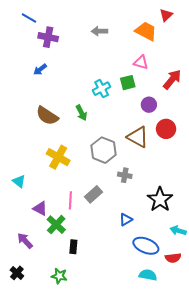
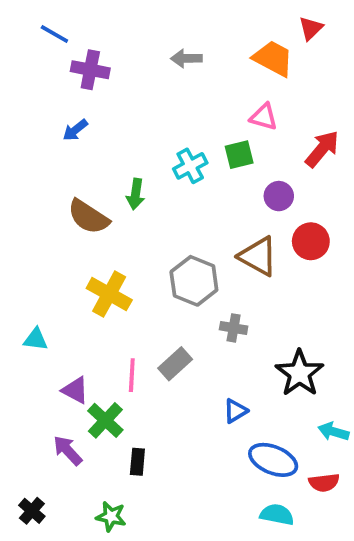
green arrow: (81, 113) -> (136, 194), moved, turned 35
cyan triangle: (19, 181) -> (36, 339), turned -32
purple arrow: (25, 241) -> (68, 450), moved

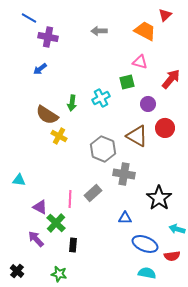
cyan cross: (190, 166) -> (101, 98), moved
yellow cross: (109, 294) -> (59, 136), moved, size x0.7
gray cross: (234, 328) -> (124, 174), size x1.5
blue triangle: (235, 411) -> (125, 218), turned 32

